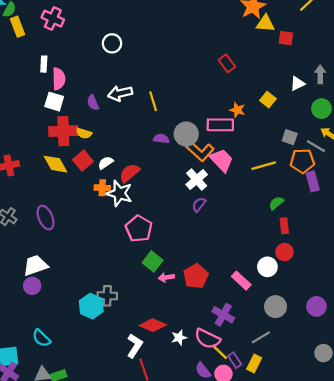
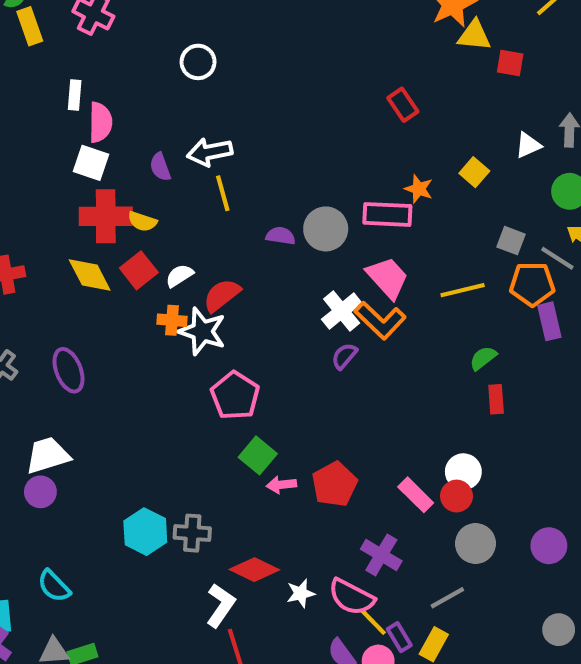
yellow line: (153, 101) -> (223, 193), moved
orange L-shape: (200, 151) -> (380, 320), moved
red circle: (284, 252) -> (456, 496), moved
gray cross: (107, 296) -> (192, 533), moved

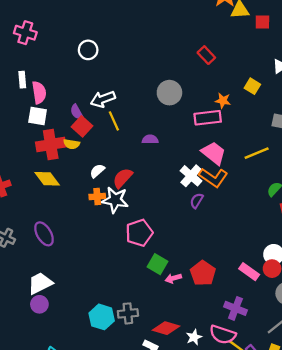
gray circle: (326, 229) -> (169, 93), moved
red square: (139, 270) -> (82, 126), moved
pink pentagon: (235, 396) -> (139, 233), turned 30

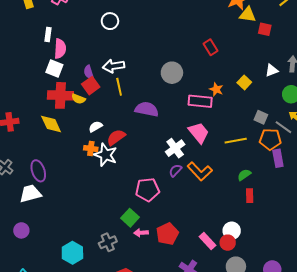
purple semicircle: (150, 139) -> (147, 109), size x1.6
orange L-shape: (213, 178) -> (200, 171), moved
pink pentagon: (139, 233) -> (148, 190), moved
white trapezoid: (40, 283) -> (30, 194), moved
gray cross: (128, 313) -> (108, 242), moved, turned -30

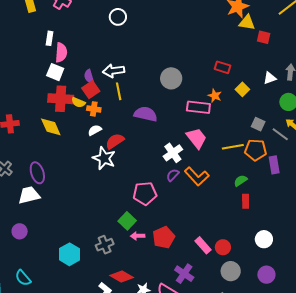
white circle: (110, 21) -> (118, 17), moved
red rectangle: (211, 47) -> (222, 67), moved, turned -42
orange pentagon: (270, 139) -> (256, 150), moved
orange cross: (91, 149) -> (94, 109), moved
white circle: (232, 231) -> (264, 239), moved

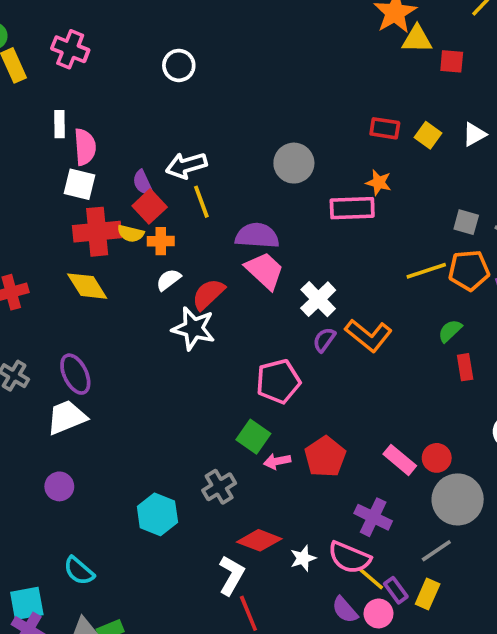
yellow square: (242, 89) -> (428, 135), moved
pink trapezoid: (196, 138) -> (265, 271), moved
gray circle: (231, 271) -> (458, 499), size x1.4

